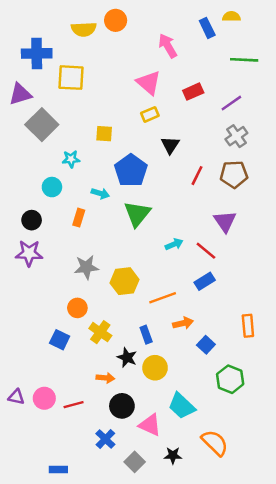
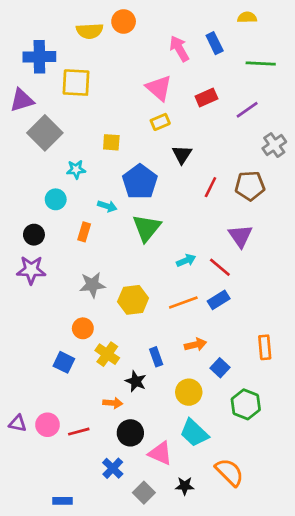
blue rectangle: (207, 28) -> (215, 43), moved
gray cross: (236, 136) -> (274, 145), moved
orange line: (163, 298) -> (183, 303), moved
yellow circle: (155, 368) -> (189, 392), moved

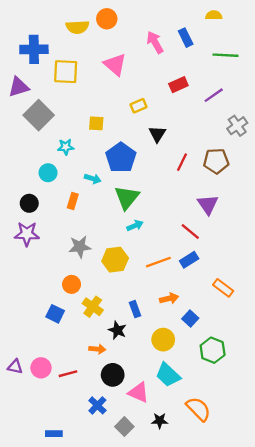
pink triangle: (159, 88) -> (115, 65), moved
cyan arrow: (186, 260) -> (135, 226), moved
orange rectangle: (265, 347) -> (223, 288), moved, turned -48

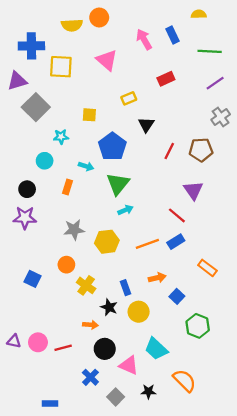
purple line: (214, 95) -> (215, 83), moved
blue square: (55, 314) -> (33, 279), moved
yellow circle: (163, 340) -> (139, 312), moved

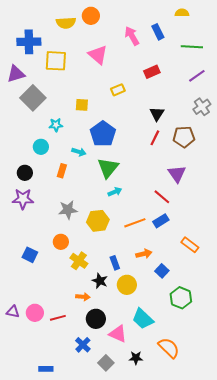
black triangle: (146, 125) -> (157, 114), moved

